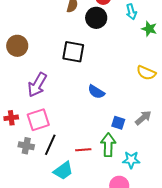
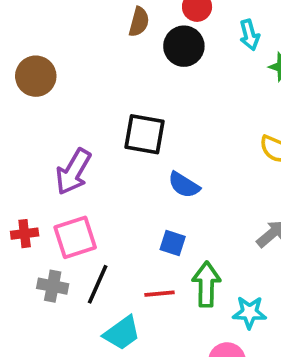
brown circle: (17, 46) -> (36, 76), moved
black square: (73, 52) -> (145, 134), moved
blue square: (118, 123) -> (173, 243), moved

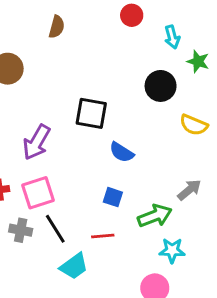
brown semicircle: (139, 22) -> (57, 27), moved
black circle: (184, 46) -> (161, 86), moved
black line: (98, 284) -> (55, 229), turned -56
green arrow: (206, 284) -> (155, 216), moved, turned 68

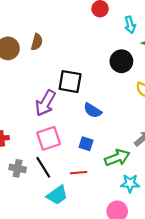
brown semicircle: (57, 27) -> (37, 42), moved
purple arrow: (36, 142) -> (45, 103), moved
pink square: (38, 193) -> (49, 138), moved

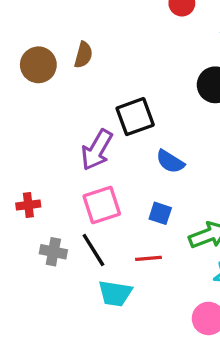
black square: (70, 82) -> (135, 117), turned -30
cyan trapezoid: (57, 195) -> (115, 293), turned 45

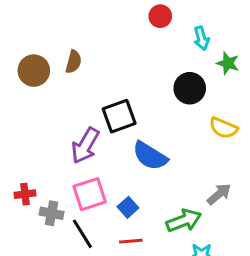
blue semicircle: (170, 162) -> (150, 156), size x1.4
blue square: (160, 213) -> (128, 207), moved, turned 30
gray cross: (53, 252) -> (51, 213), moved

